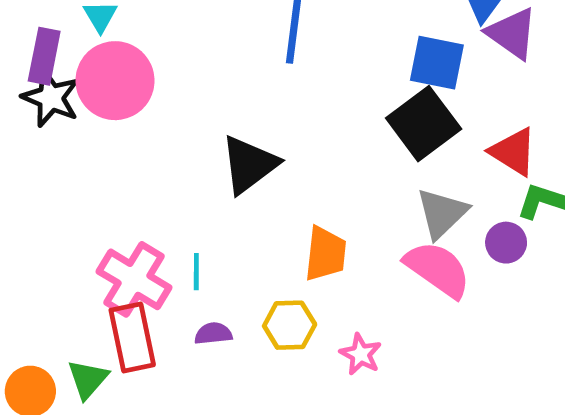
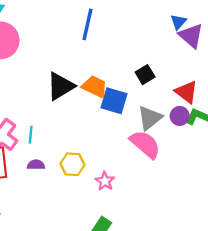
blue square: (437, 63) -> (114, 101), moved
black square: (424, 124) -> (145, 75), size x0.6
purple circle: (506, 243) -> (180, 116), moved
orange trapezoid: (325, 254) -> (95, 87), moved, turned -76

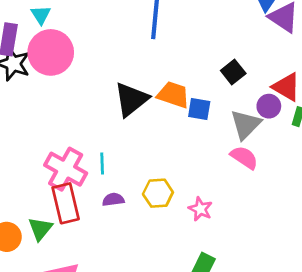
blue square: (114, 101) -> (199, 109), size x0.7
purple circle: (180, 116) -> (269, 106), moved
pink semicircle: (145, 144) -> (244, 157), size x0.7

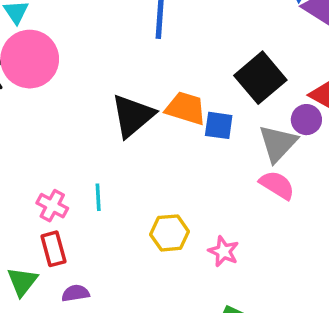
black square: (233, 72) -> (260, 78), size x1.6
pink cross: (66, 169) -> (52, 206), size x0.6
purple semicircle: (113, 200) -> (75, 293), moved
red rectangle: (66, 203) -> (53, 249), size x0.7

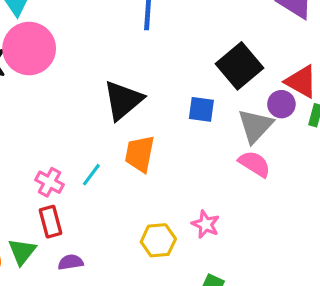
orange trapezoid: (186, 108) -> (140, 154), moved, turned -96
cyan line: (98, 197) -> (91, 175), turned 40
yellow hexagon: (170, 233) -> (158, 240), moved

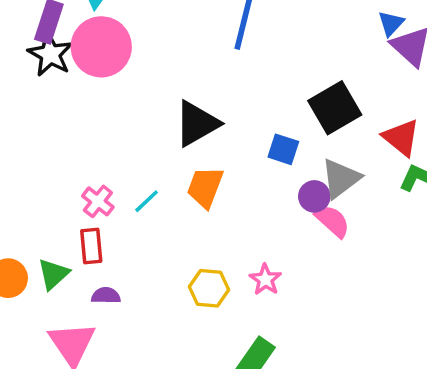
purple circle: (281, 104) -> (314, 196), moved

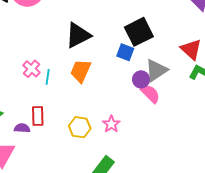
black square: (335, 108) -> (139, 32), moved
pink cross: (98, 201) -> (32, 69), moved
cyan line: (147, 201) -> (48, 77), turned -42
red rectangle: (91, 246) -> (38, 116), moved

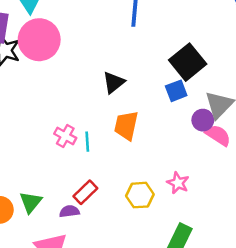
black triangle: (78, 35) -> (114, 82), size x0.7
blue square: (125, 52) -> (176, 91), turned -30
red rectangle: (38, 116) -> (85, 192), turned 60

